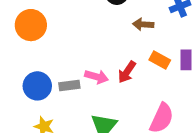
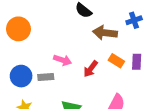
brown arrow: (143, 24) -> (105, 33), size x1.5
pink arrow: (97, 77) -> (62, 60), moved

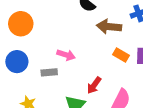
red arrow: (91, 69) -> (94, 85), moved
blue circle: (21, 76) -> (17, 62), moved

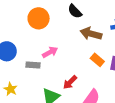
orange circle: (21, 24) -> (39, 18), moved
pink arrow: (66, 55) -> (50, 52), turned -56

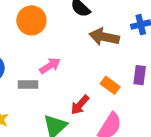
orange rectangle: (97, 60) -> (110, 85), moved

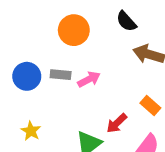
gray rectangle: (28, 85) -> (61, 75), moved

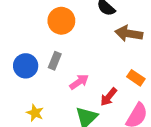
gray rectangle: (61, 75) -> (55, 61), turned -66
pink arrow: (89, 79) -> (79, 82), moved

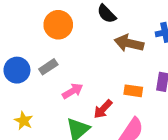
gray rectangle: (55, 61) -> (48, 67), turned 30
orange rectangle: (136, 78) -> (133, 91), turned -30

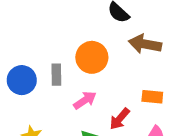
orange circle: (58, 25) -> (92, 57), moved
gray rectangle: (48, 67) -> (56, 75), turned -54

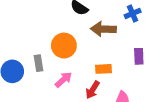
orange rectangle: (152, 97) -> (104, 69), moved

